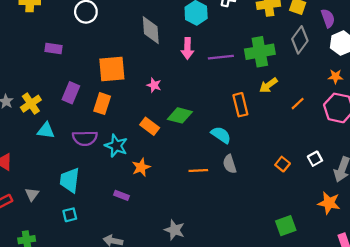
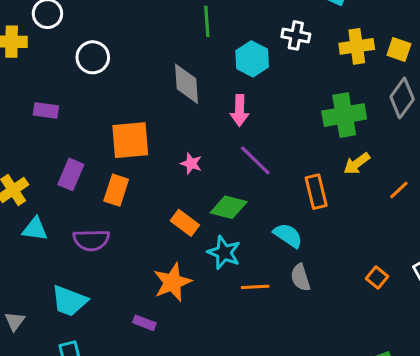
purple line: (221, 57) -> (255, 160), moved, turned 50
cyan star: (116, 146) -> (224, 253), moved
orange star: (141, 167) -> (172, 282), size x1.4
cyan trapezoid: (70, 180) -> (69, 301), turned -76

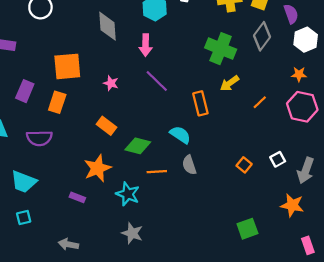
green cross: (344, 115) -> (221, 49), turned 32
green diamond: (229, 207) -> (138, 146), moved
cyan star: (224, 253) -> (128, 194), moved

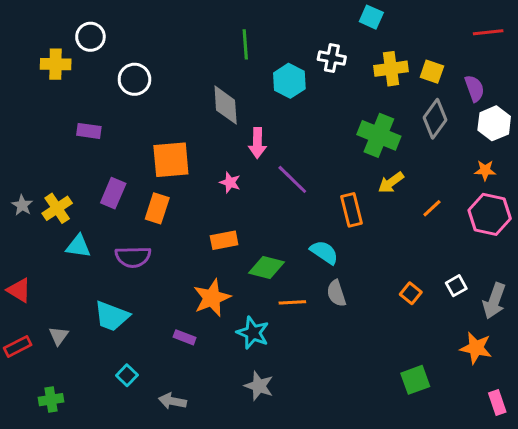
pink arrow: (146, 45) -> (257, 143), moved
orange rectangle: (106, 126) -> (224, 240), turned -48
cyan square: (24, 218) -> (127, 375), moved, turned -32

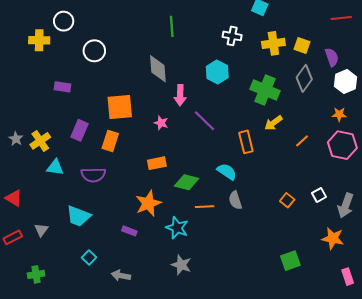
cyan hexagon: (289, 81) -> (217, 72), moved

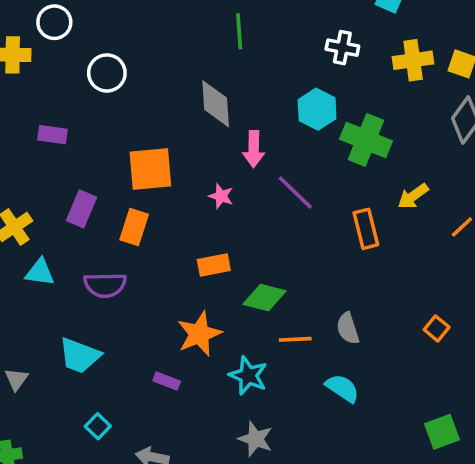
green cross: (265, 90) -> (366, 140), moved
cyan semicircle: (227, 172) -> (342, 388), moved

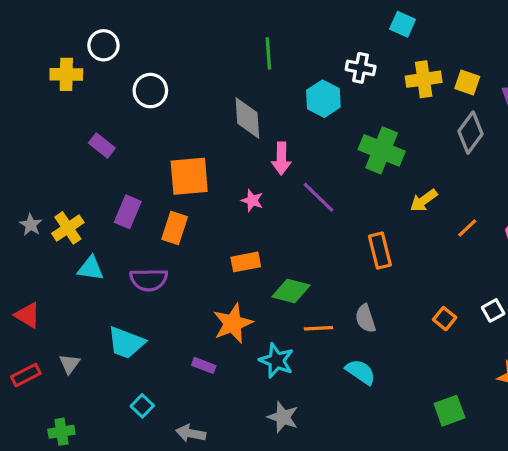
cyan hexagon: (317, 109) -> (323, 99), moved
purple rectangle: (53, 135) -> (102, 146), turned 30
orange rectangle: (366, 229) -> (380, 251), moved

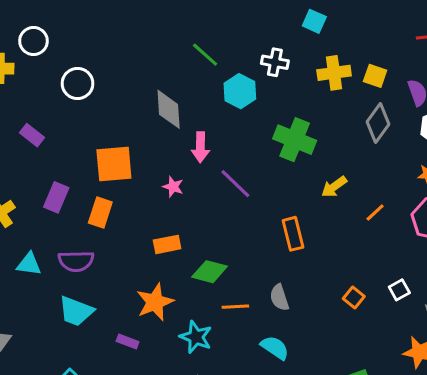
green line: (268, 53) -> (205, 55), moved, turned -44
cyan triangle: (91, 268) -> (29, 264), moved
cyan trapezoid: (126, 343) -> (76, 311), moved

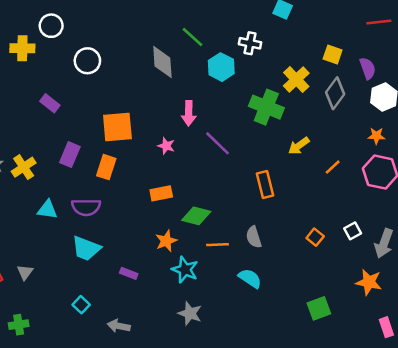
yellow cross: (334, 73) -> (296, 80), moved, turned -36
gray diamond: (169, 109) -> (162, 62), moved
orange star: (155, 302) -> (166, 241), moved, size x0.7

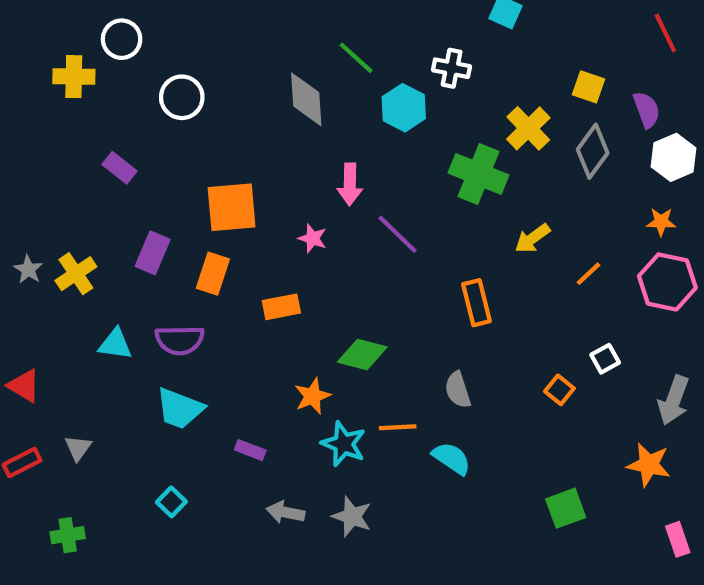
red line: (379, 22) -> (665, 33), turned 70
orange rectangle: (161, 193) -> (281, 307), moved
white square: (353, 231) -> (605, 359), moved
orange line: (218, 245) -> (398, 427), moved
gray arrow: (119, 326) -> (286, 512), moved

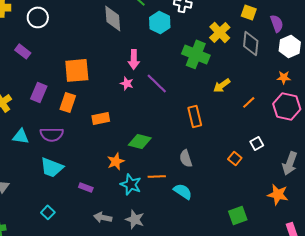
white circle: (182, 97) -> (38, 17), moved
gray diamond: (593, 151) -> (251, 43), turned -30
pink star: (312, 238) -> (127, 83), moved

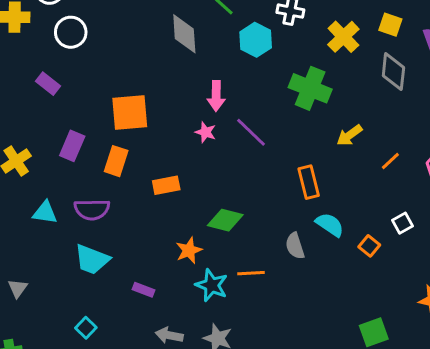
yellow cross: (220, 32) -> (343, 37), moved
cyan semicircle: (183, 191) -> (330, 225), moved

